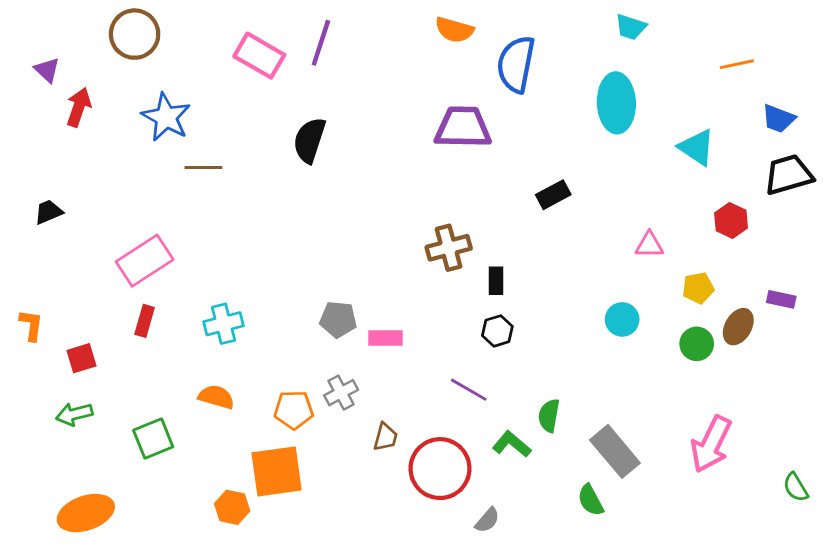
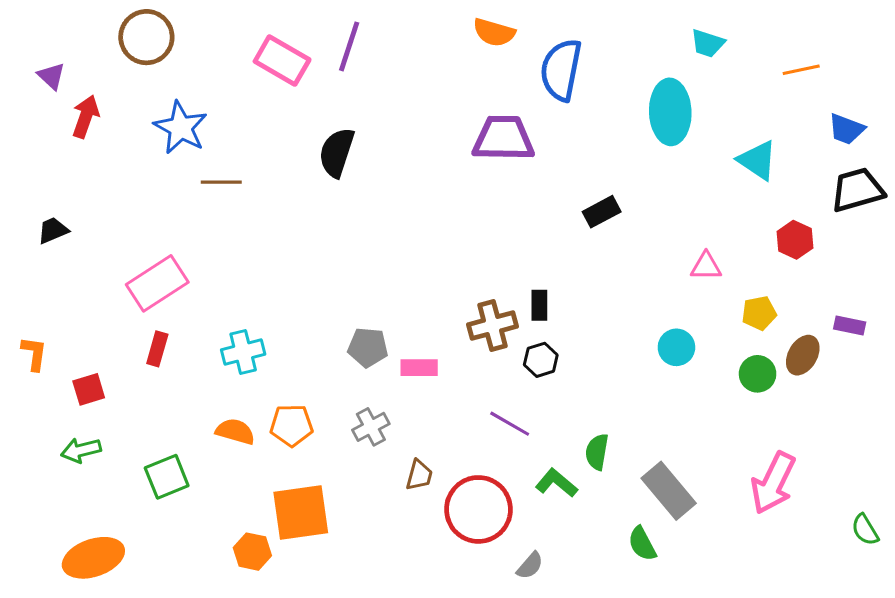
cyan trapezoid: (631, 27) -> (708, 43), moved
brown cross: (449, 248) -> (493, 326), moved
orange pentagon: (294, 410) -> (291, 425), moved

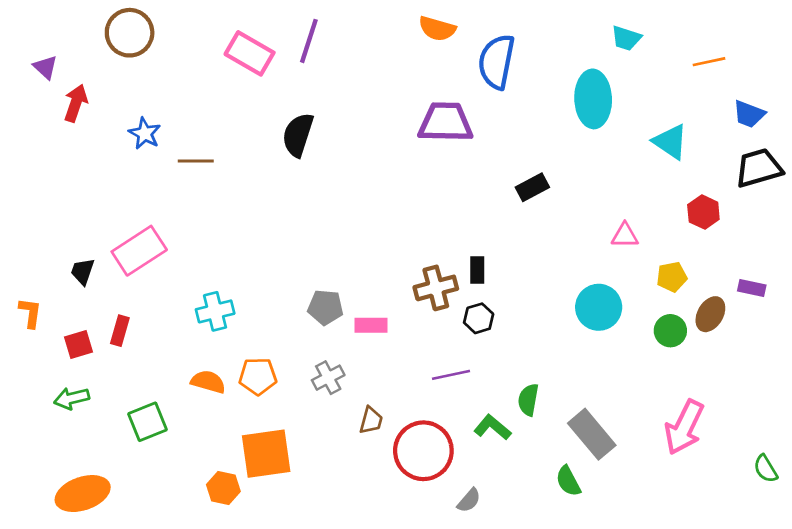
blue star: (181, 128) -> (145, 133), moved, size x0.7
black trapezoid: (53, 230) -> (83, 271), moved, turned -48
cyan circle: (676, 347) -> (599, 307), size x1.4
red rectangle: (157, 349) -> (120, 331), moved
purple line: (510, 424) -> (451, 375), turned -42

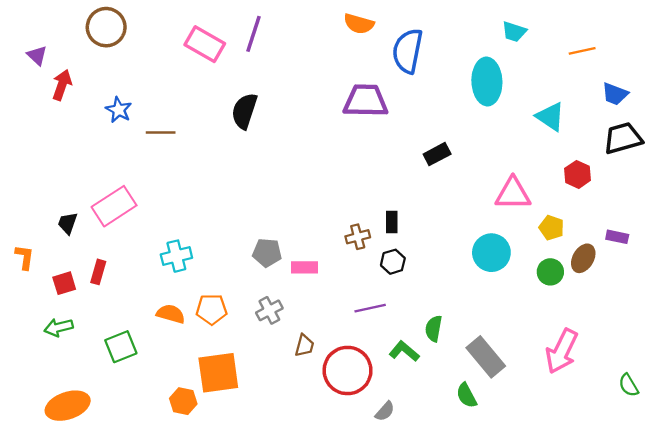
pink triangle: (625, 236) -> (513, 194), size x1.6
yellow pentagon: (672, 277) -> (551, 228), turned 30
brown cross: (436, 288) -> (358, 237), size x0.7

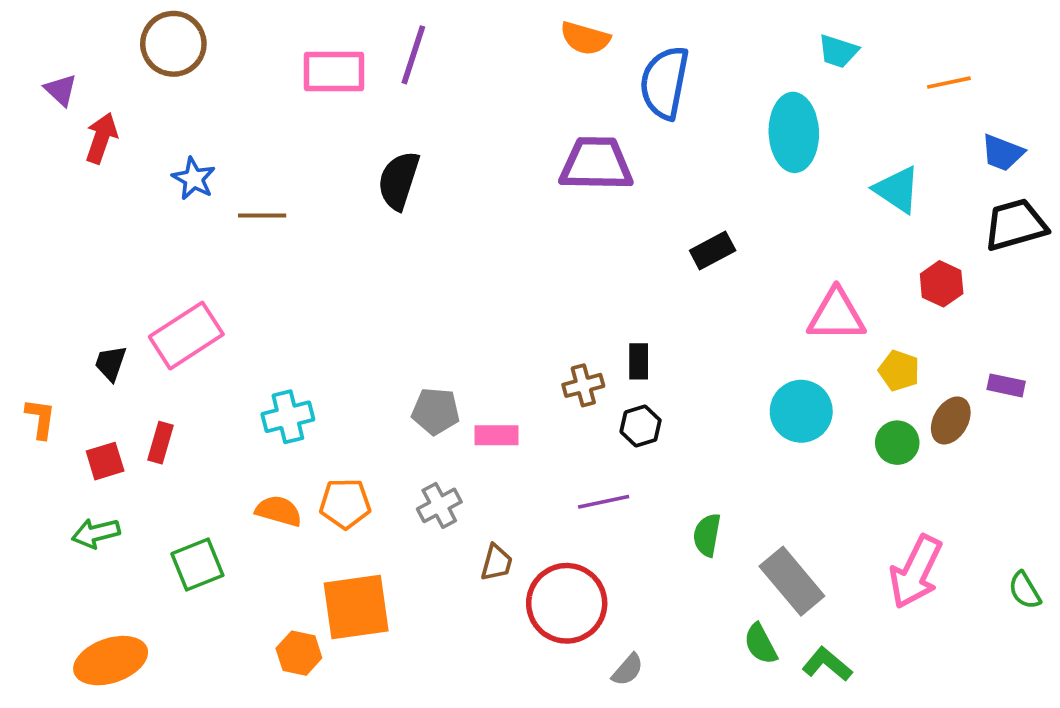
pink rectangle: (205, 44) -> (334, 71), turned -30
green L-shape: (404, 351) -> (827, 664), moved
green semicircle: (629, 385) -> (1025, 590), moved

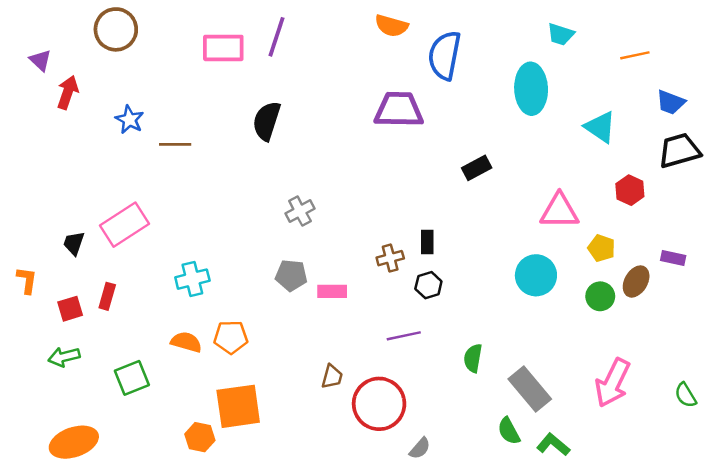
gray cross: (439, 505) -> (300, 211), moved

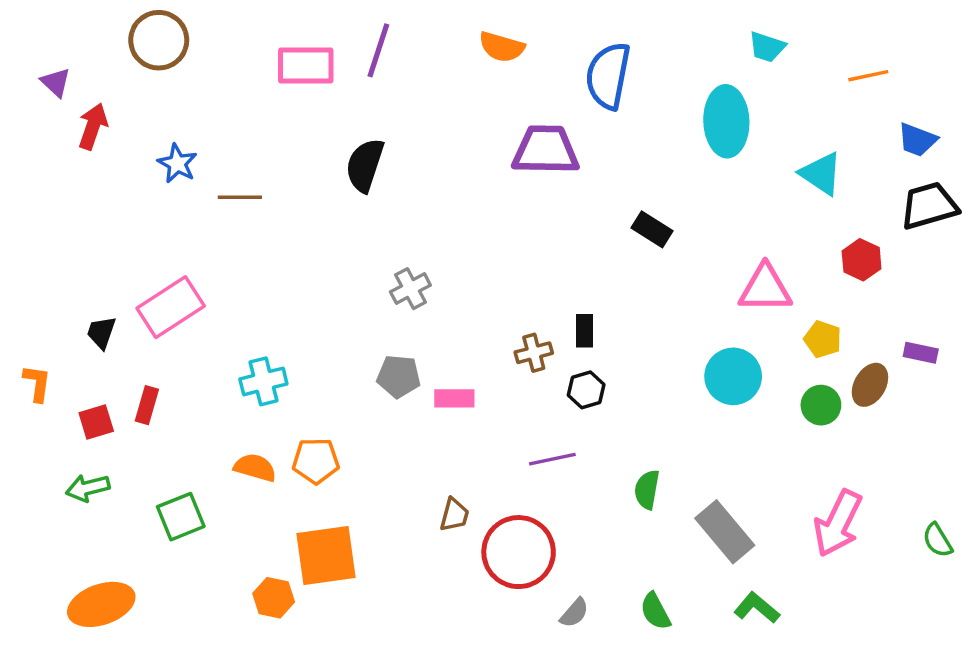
orange semicircle: (391, 26) -> (502, 47), moved
black rectangle: (477, 168) -> (652, 229), turned 60
green semicircle: (509, 431) -> (655, 611), moved

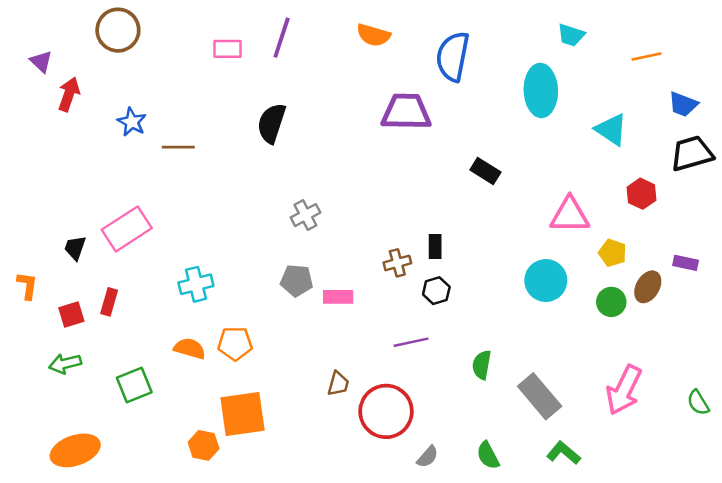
pink rectangle: (306, 66) -> (227, 49), size x0.7

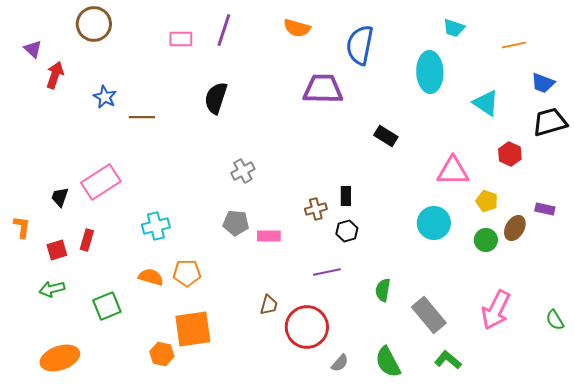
green semicircle: (488, 455) -> (388, 362), size x1.4

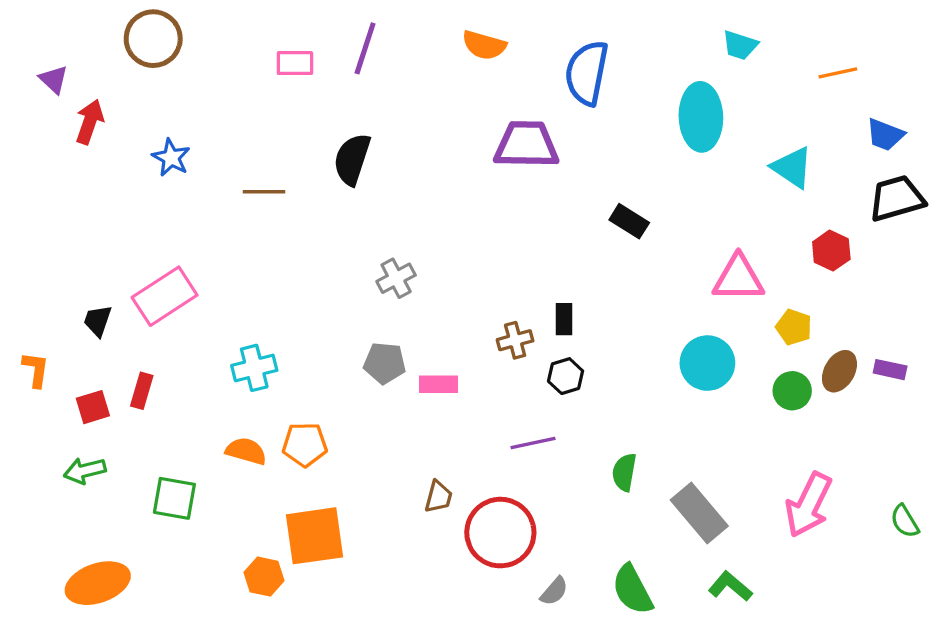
brown line: (142, 117) -> (264, 192), moved
purple rectangle: (545, 209) -> (890, 370), moved
green square: (107, 306) -> (174, 498), turned 32

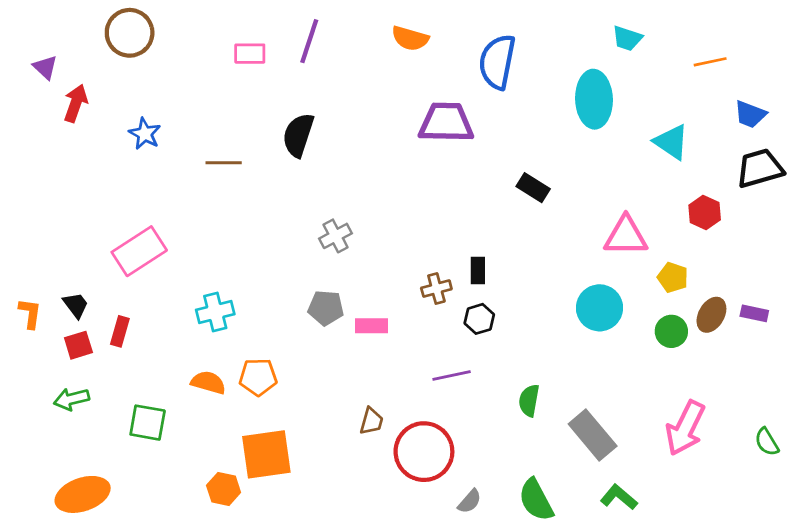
black trapezoid: (98, 321) -> (76, 305), moved, turned 124

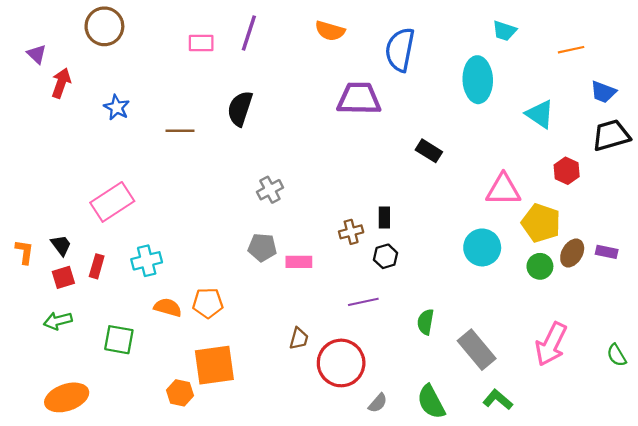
yellow pentagon: (673, 277) -> (541, 223), size x1.6
cyan cross: (215, 312) -> (147, 261), moved

